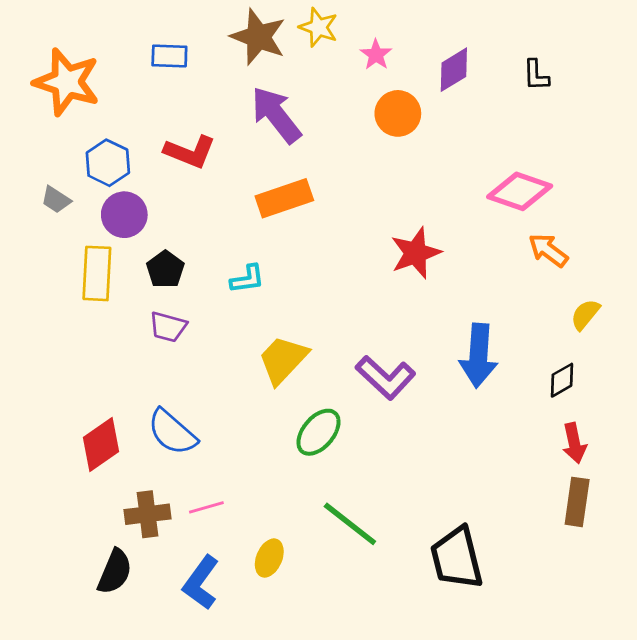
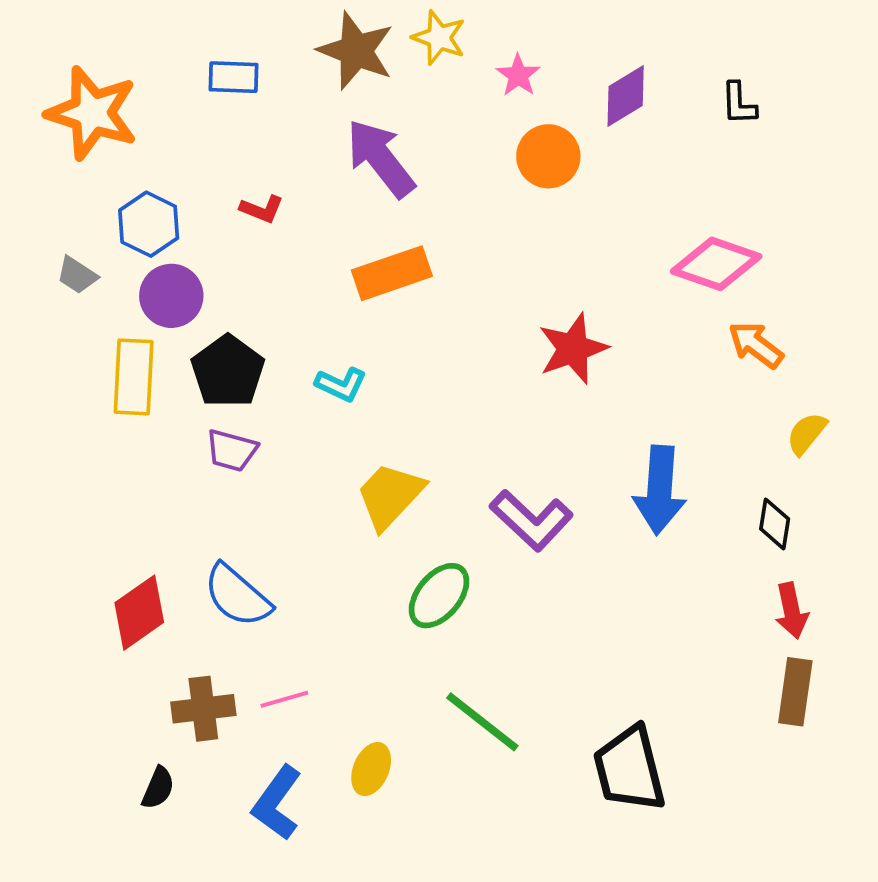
red L-shape: (190, 152) -> (262, 209), size x0.6
black pentagon: (165, 269) -> (228, 371), size x1.4
cyan L-shape: (247, 279) -> (341, 384), turned 33
black diamond: (562, 380) -> (775, 524), turned -51
black semicircle: (115, 572) -> (158, 788), size x0.7

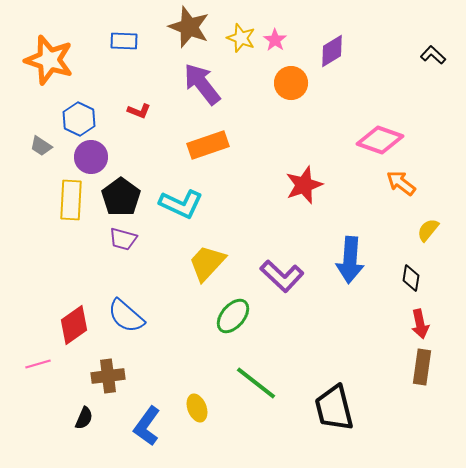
yellow star: (439, 38) -> (241, 38), moved
black L-shape: (739, 104) -> (433, 55), moved, turned 135
cyan L-shape: (341, 384) -> (181, 204), size x1.6
pink line: (284, 699) -> (38, 364), moved
yellow ellipse: (371, 769) -> (197, 408), turned -44

